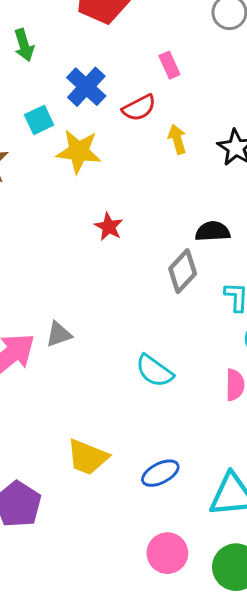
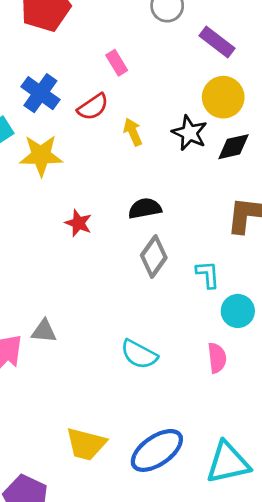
black semicircle: (213, 231) -> (145, 208), moved
gray triangle: (59, 334) -> (44, 331), turned 32
blue ellipse: (160, 473) -> (157, 450), size x1.5

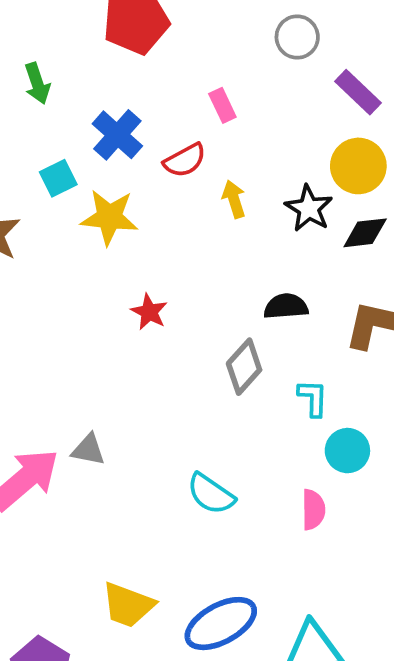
black semicircle: (145, 208) -> (286, 306), moved

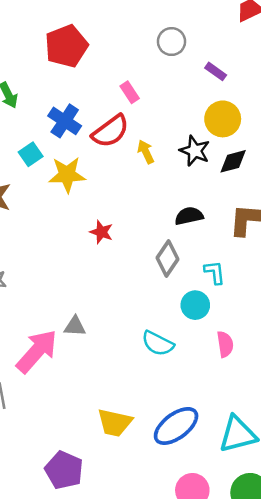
purple rectangle: (358, 92) -> (216, 71), size x0.7
red semicircle: (185, 160) -> (110, 131), size x1.4
cyan circle: (347, 451) -> (195, 305), moved

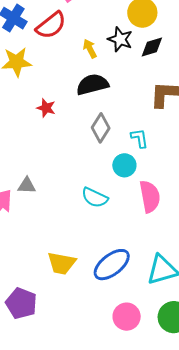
yellow arrow: (146, 152) -> (90, 49), moved
black semicircle: (189, 216) -> (92, 84), moved, size x1.4
pink semicircle: (225, 344) -> (150, 197), size x1.5

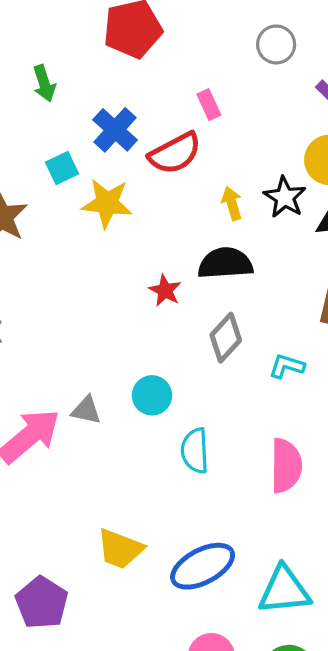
red star: (46, 108) -> (165, 290), moved
cyan L-shape: (140, 138) -> (287, 366), turned -75
cyan circle: (124, 165) -> (152, 395), moved
cyan semicircle: (95, 198) -> (195, 451), turned 52

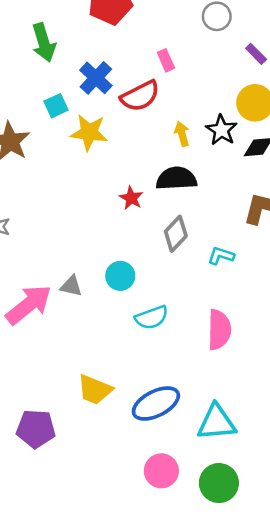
green arrow: (44, 83) -> (44, 43), size x1.4
cyan semicircle: (195, 451) -> (152, 317), turned -108
purple pentagon: (42, 603) -> (36, 429), turned -30

